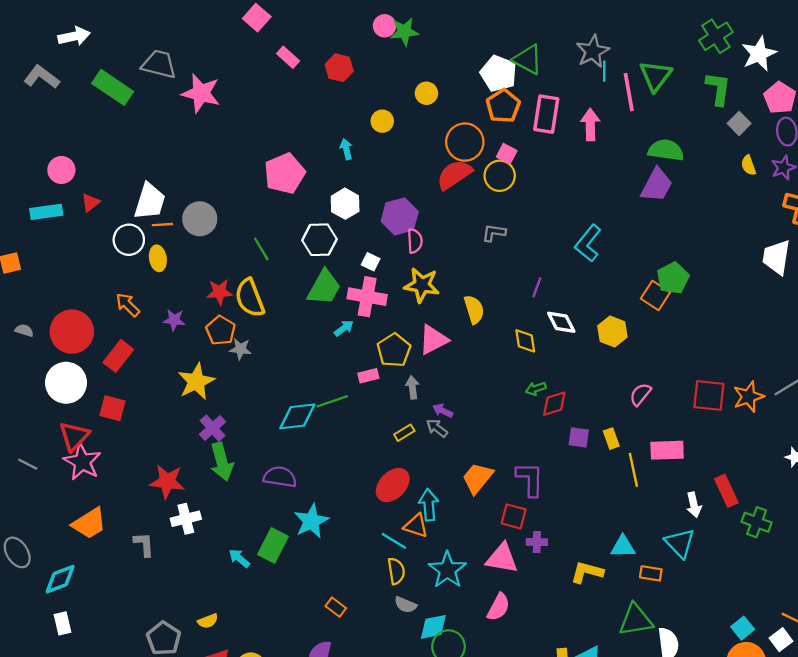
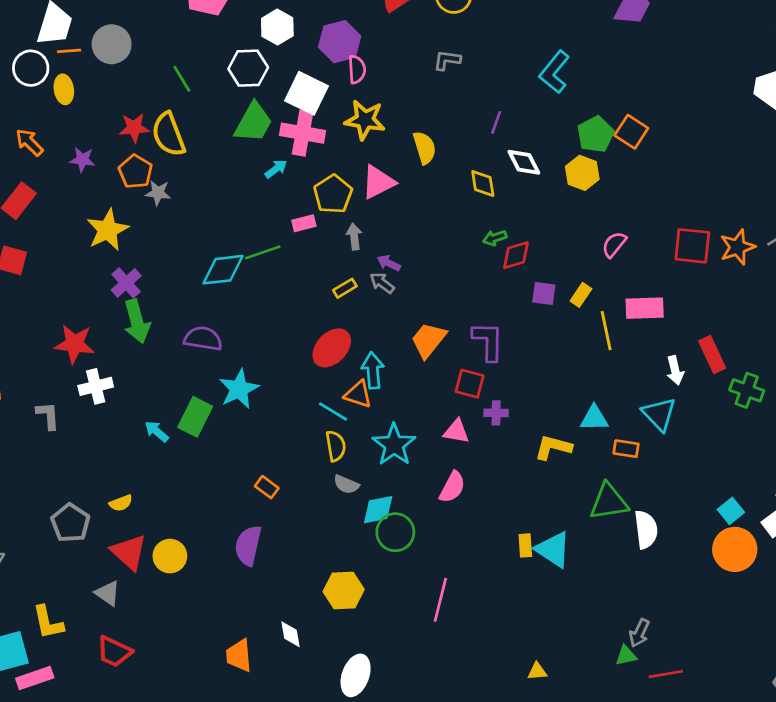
white square: (371, 262) -> (306, 93), size x2.0
green pentagon: (673, 278) -> (596, 134), moved
yellow rectangle: (611, 439) -> (581, 295), turned 54
pink triangle: (502, 558) -> (456, 431), size x0.7

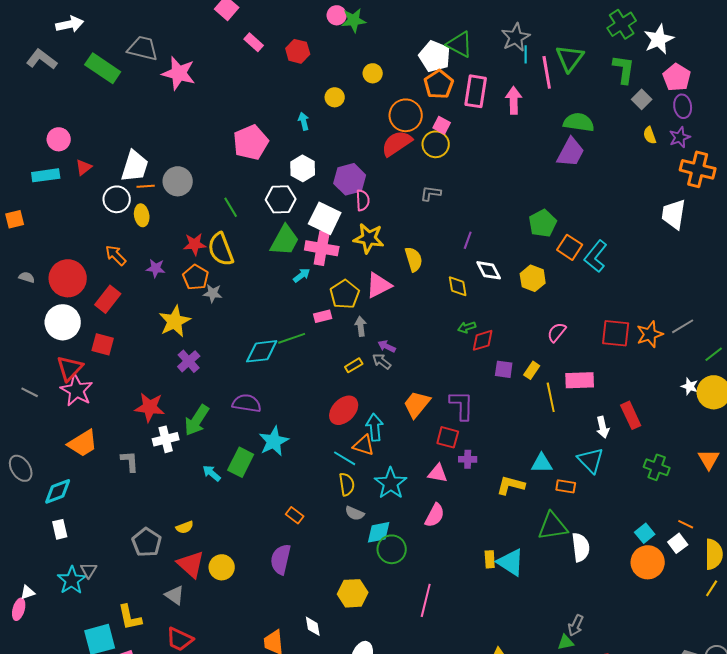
cyan L-shape: (554, 72) -> (596, 256), moved
green pentagon: (596, 134) -> (543, 223), moved
green arrow: (137, 321) -> (197, 420), moved, turned 48
green cross: (747, 390) -> (657, 467), moved

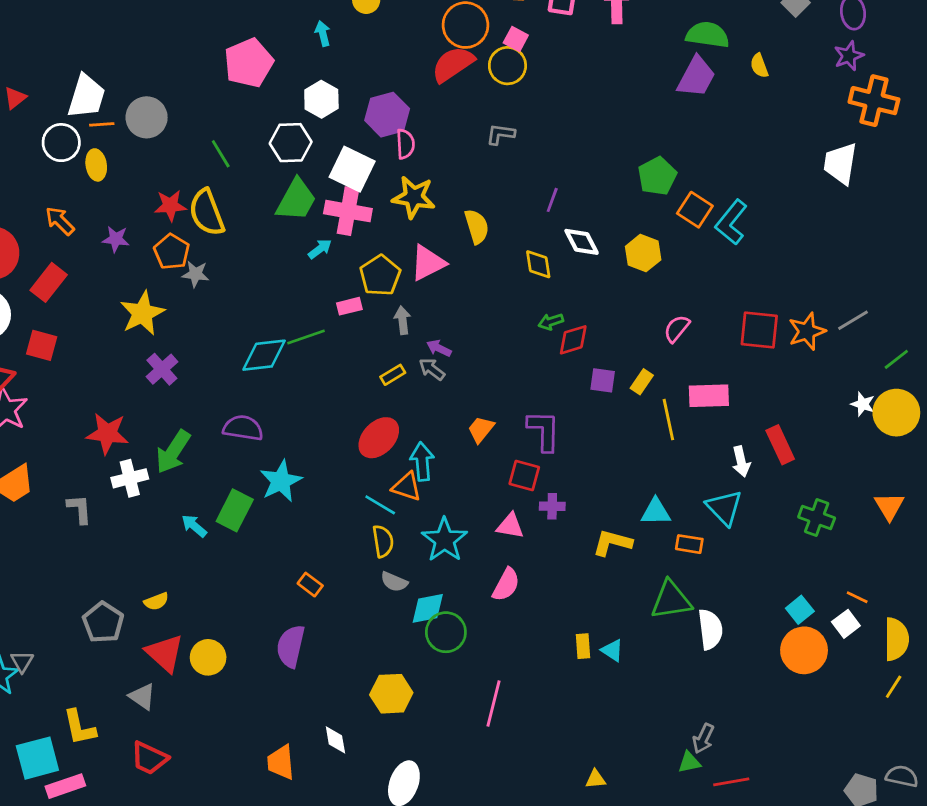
yellow semicircle: (650, 135) -> (759, 66), moved
orange trapezoid: (417, 404) -> (481, 429), size x0.7
cyan triangle: (511, 562) -> (612, 650), size x0.6

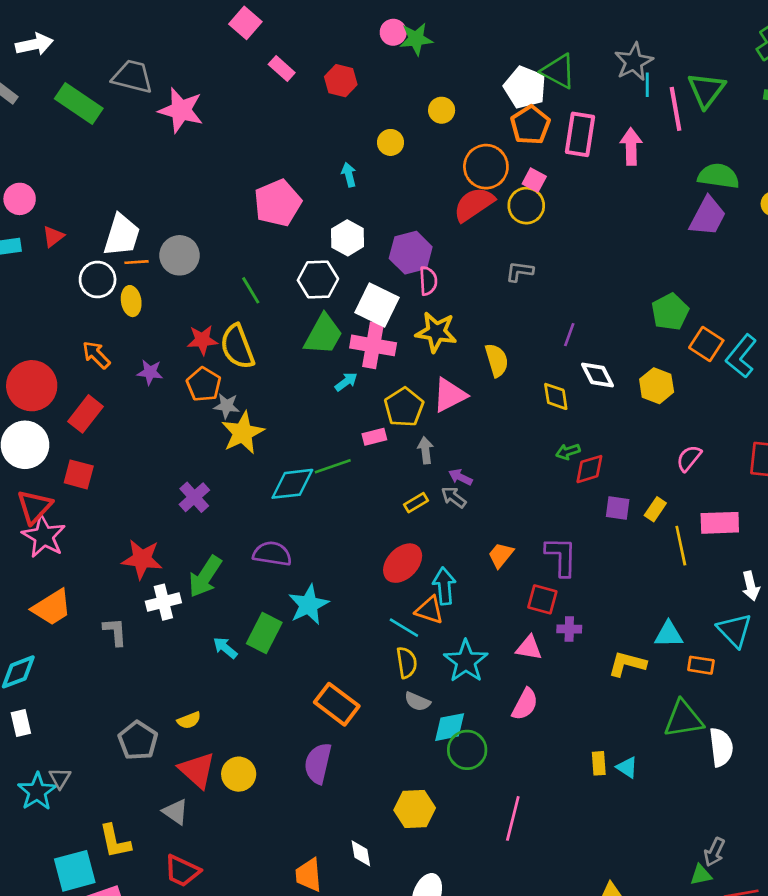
yellow star: (142, 313) -> (243, 433), moved
orange rectangle: (310, 585) -> (337, 704), size x1.8

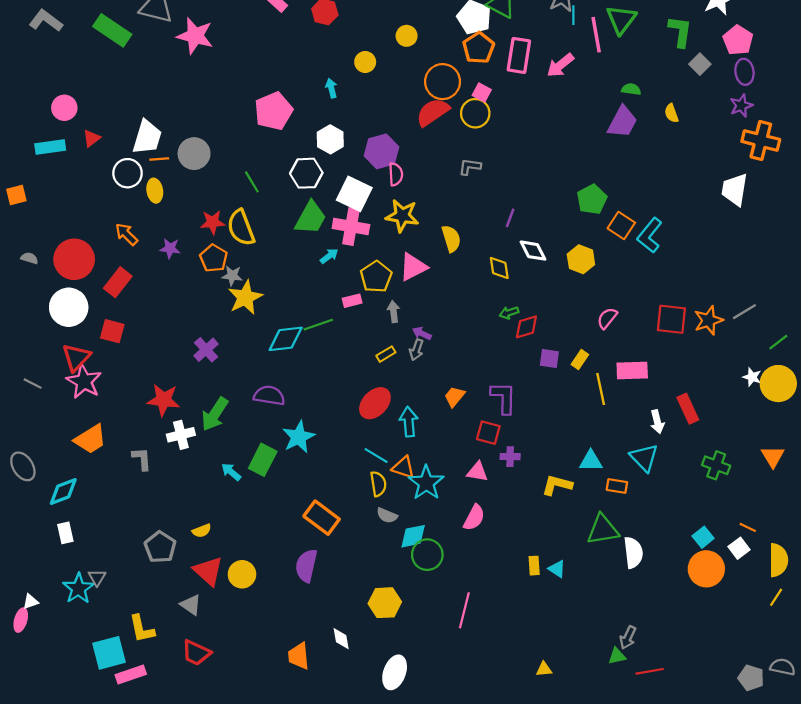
pink arrow: (631, 146) -> (560, 65), turned -128
green semicircle: (718, 176) -> (631, 89), size x0.6
gray arrow: (454, 497) -> (416, 350), turned -108
orange triangle: (429, 610) -> (403, 467), moved

